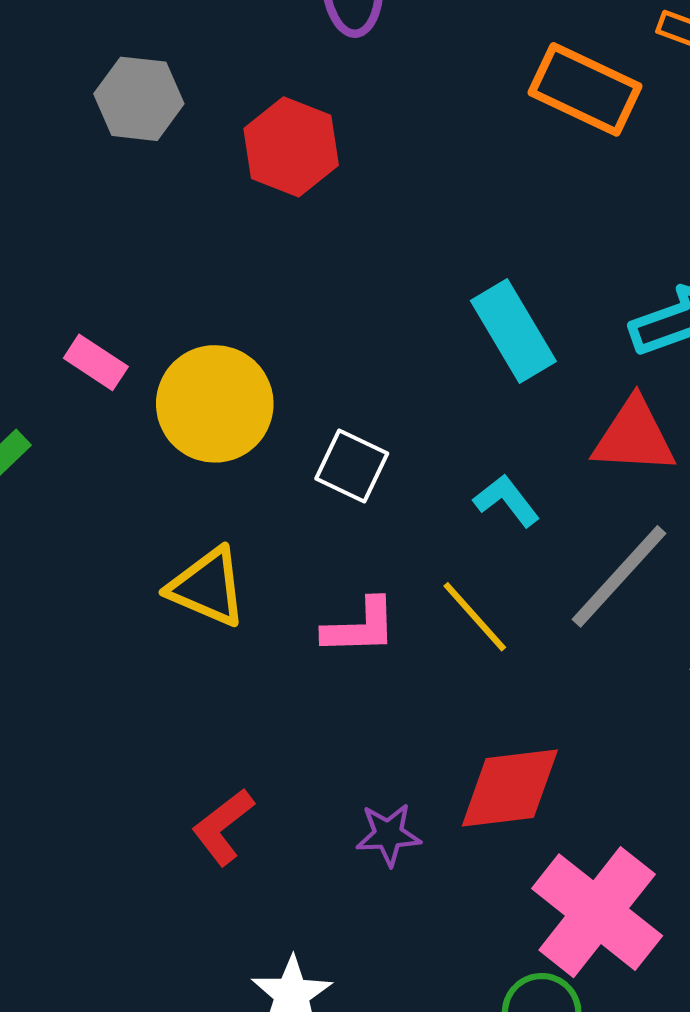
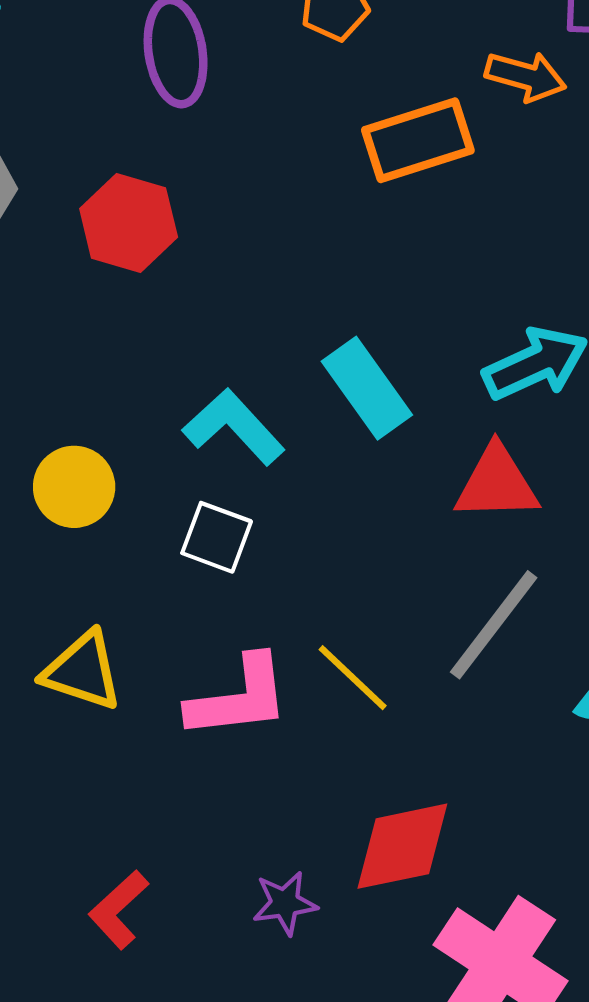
orange rectangle: (585, 89) -> (418, 140), turned -38
yellow circle: (215, 404) -> (74, 487), size x0.7
cyan L-shape: (507, 501) -> (234, 427), moved, size x1.5
pink L-shape: (360, 627) -> (239, 698), size x1.4

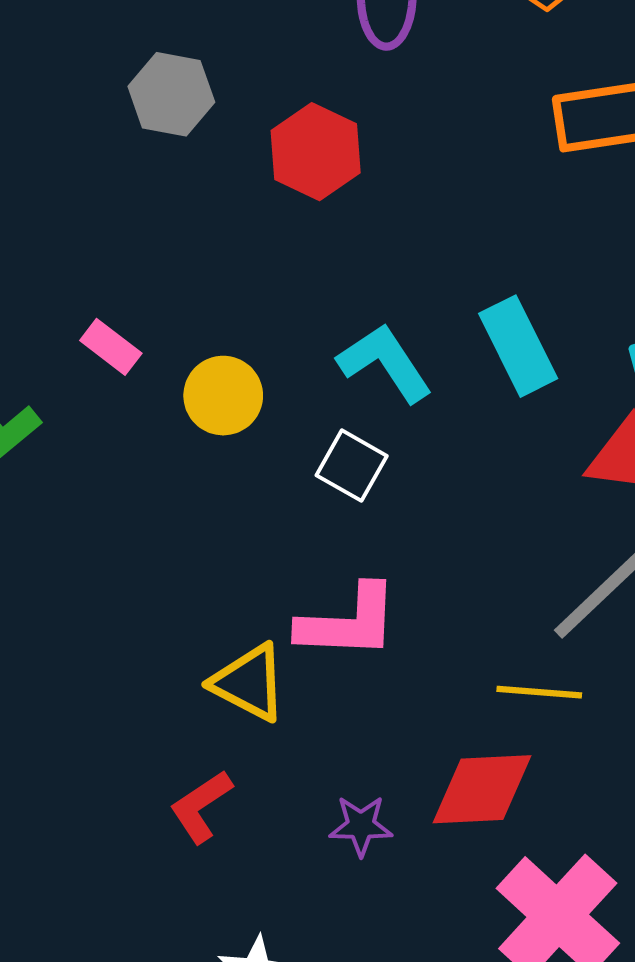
yellow triangle: (82, 671) -> (249, 683), moved
yellow line: (353, 678) -> (539, 692), moved, turned -48

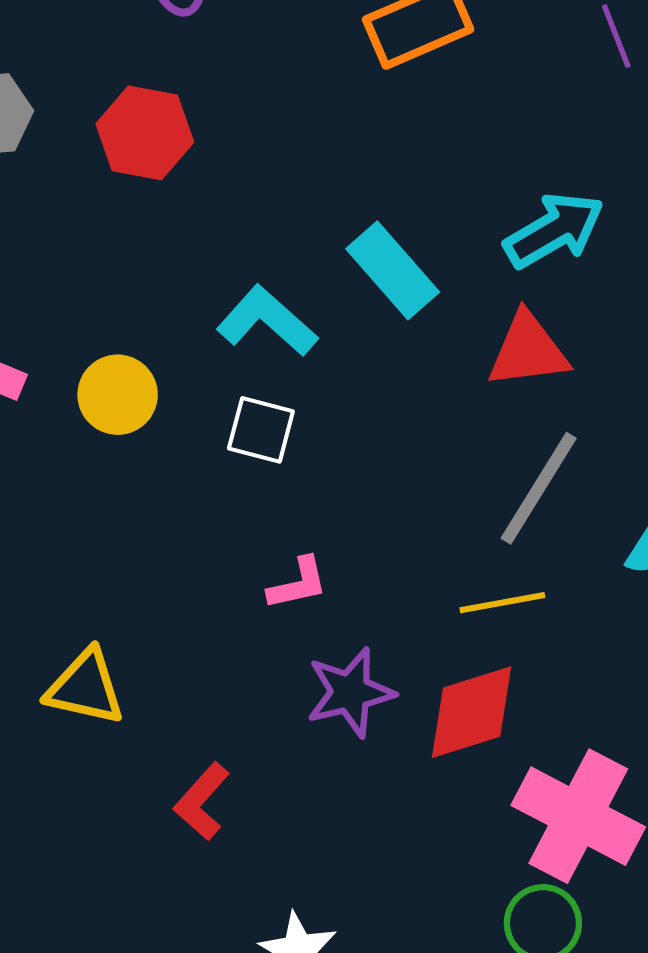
pink L-shape: (348, 622) -> (298, 584), size x0.6
yellow triangle: (249, 683) -> (85, 687), moved
purple star: (361, 826) -> (350, 692), moved, size x1.4

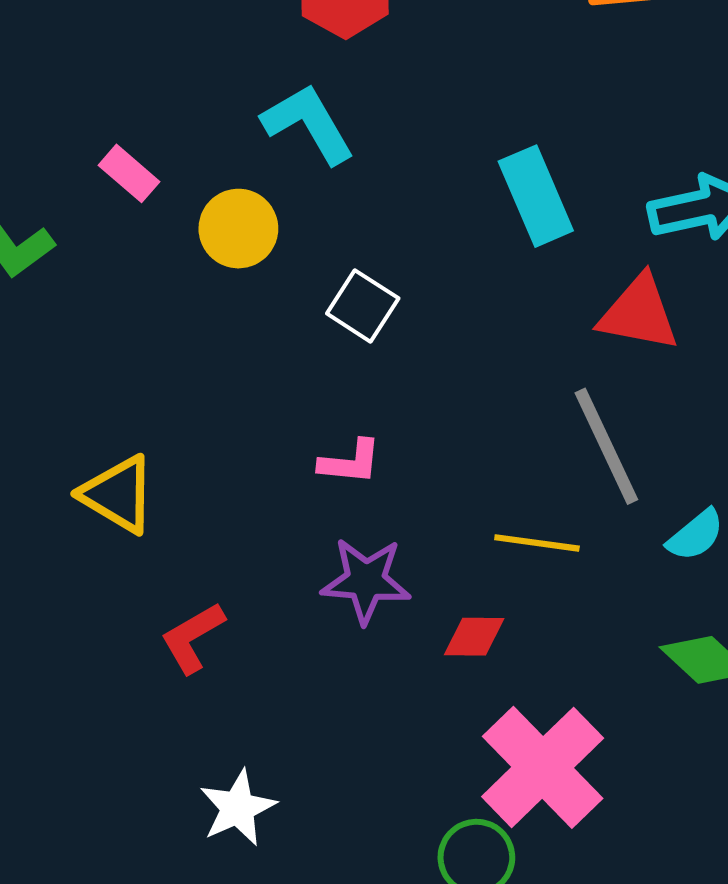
cyan L-shape: (267, 321) -> (308, 124), moved
gray line: (539, 488) -> (606, 446), turned -75
red diamond: (472, 712) -> (474, 637), size x0.6

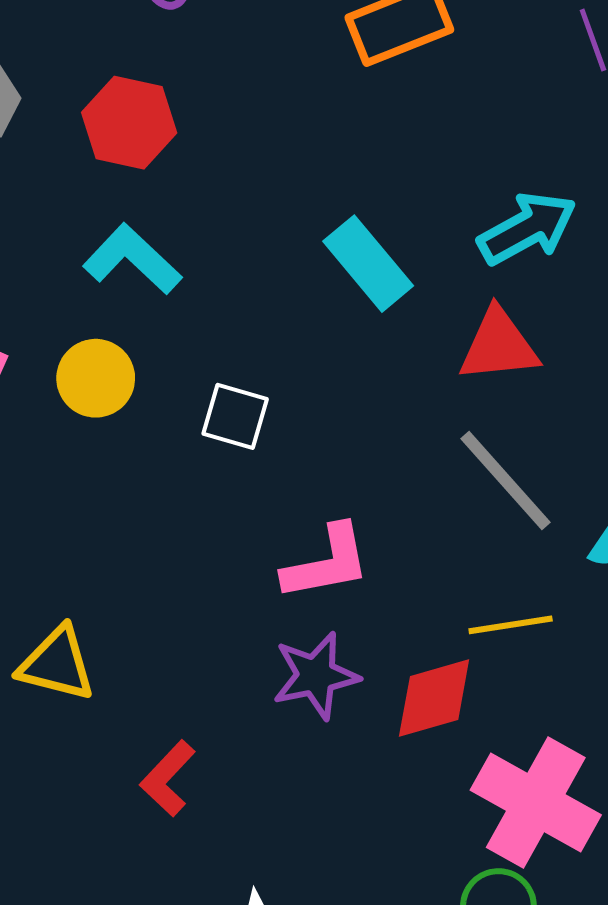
pink L-shape: (350, 462) -> (327, 563), moved, size x1.5
yellow line: (537, 543) -> (511, 625), moved
red diamond: (474, 637) -> (434, 698), size x1.5

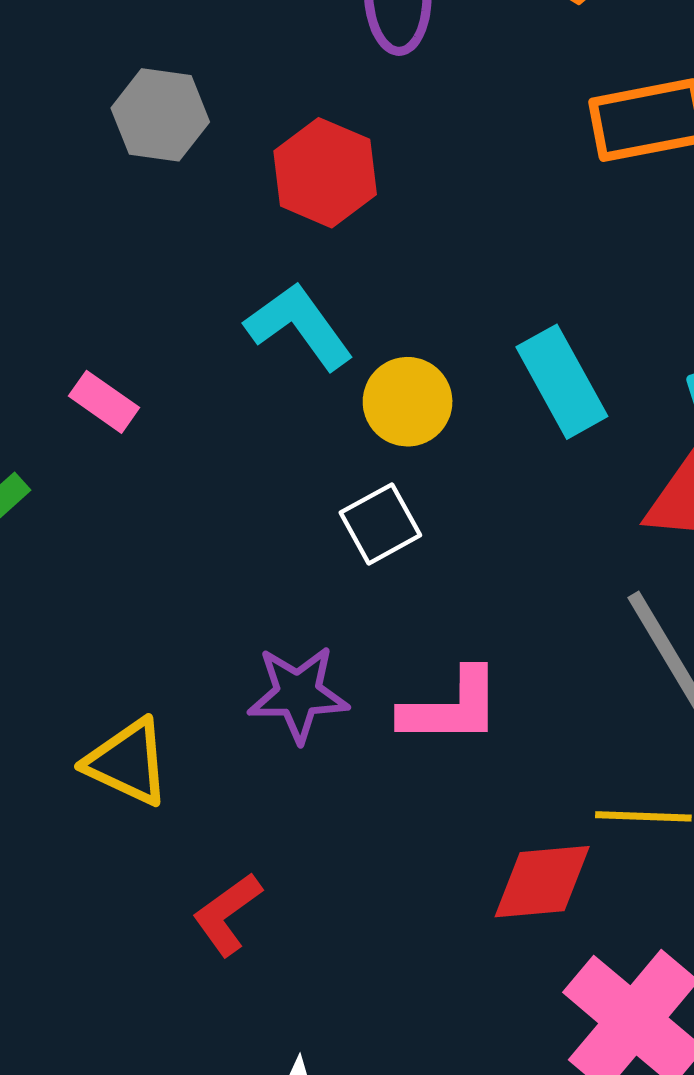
yellow circle: (96, 378) -> (408, 402), moved
white square: (235, 416) -> (380, 524), turned 34
purple star: (316, 676) -> (298, 694), moved

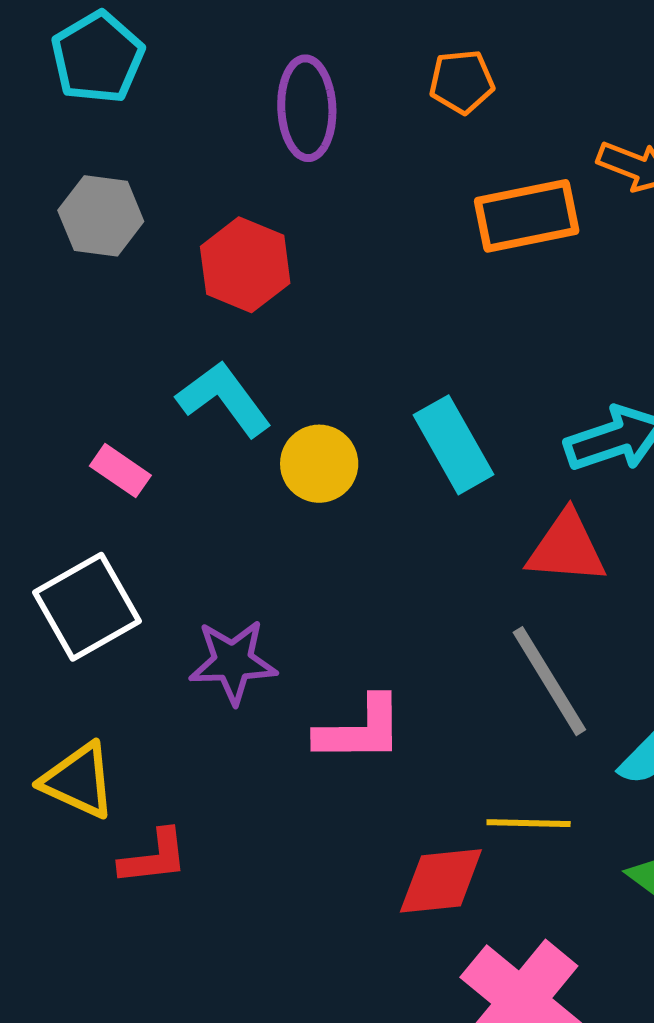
pink rectangle: (104, 402) -> (120, 471), moved
white square: (380, 524) -> (87, 607), moved, size x1.5
purple star: (298, 694) -> (233, 662), moved
red L-shape: (227, 914) -> (154, 857), moved, turned -150

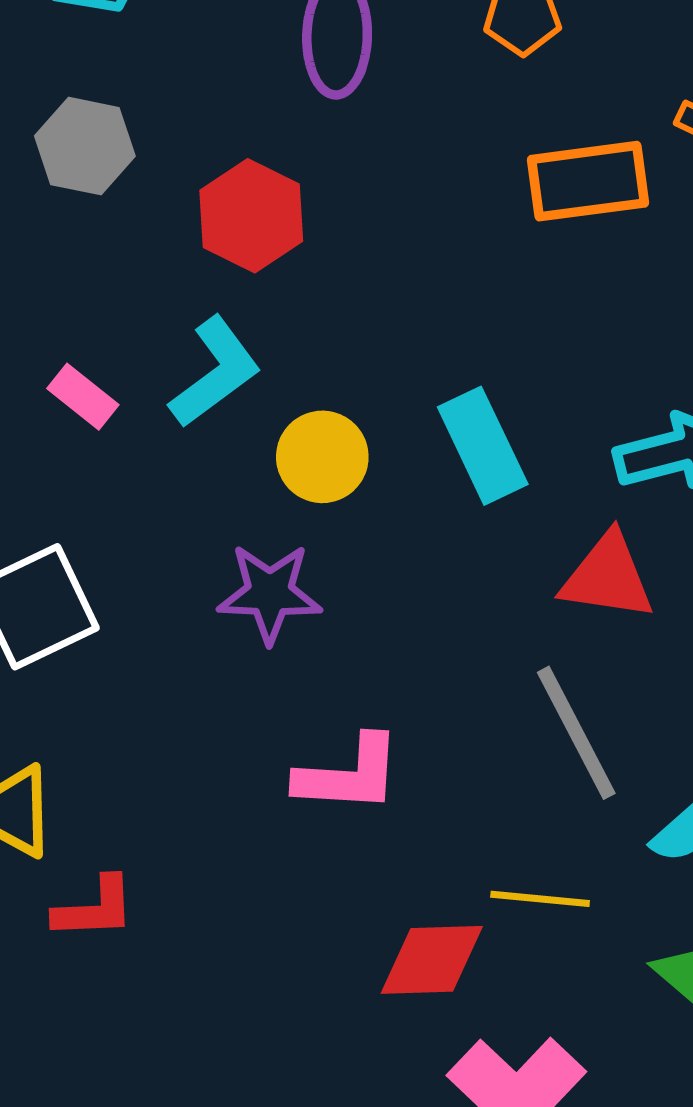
cyan L-shape: (224, 399) -> (215, 372), turned 86
pink rectangle: (120, 471) -> (83, 397), moved
purple star: (233, 662) -> (270, 593), moved

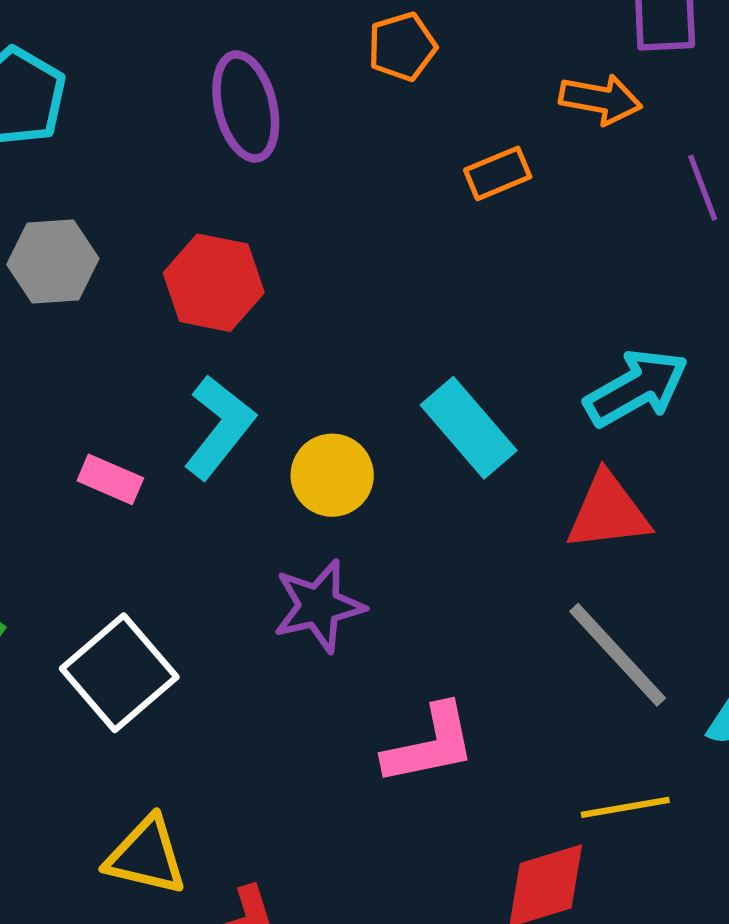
orange rectangle: (588, 181) -> (498, 173), size x0.6

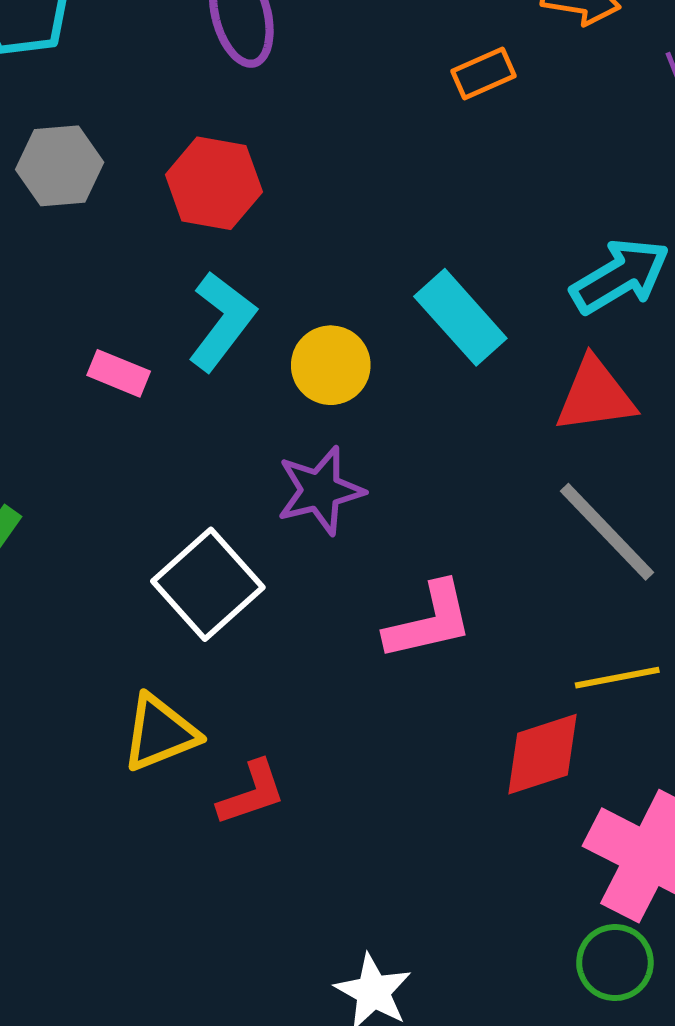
white square: (119, 673) -> (208, 584), moved
yellow triangle: (146, 856) -> (160, 733), turned -34

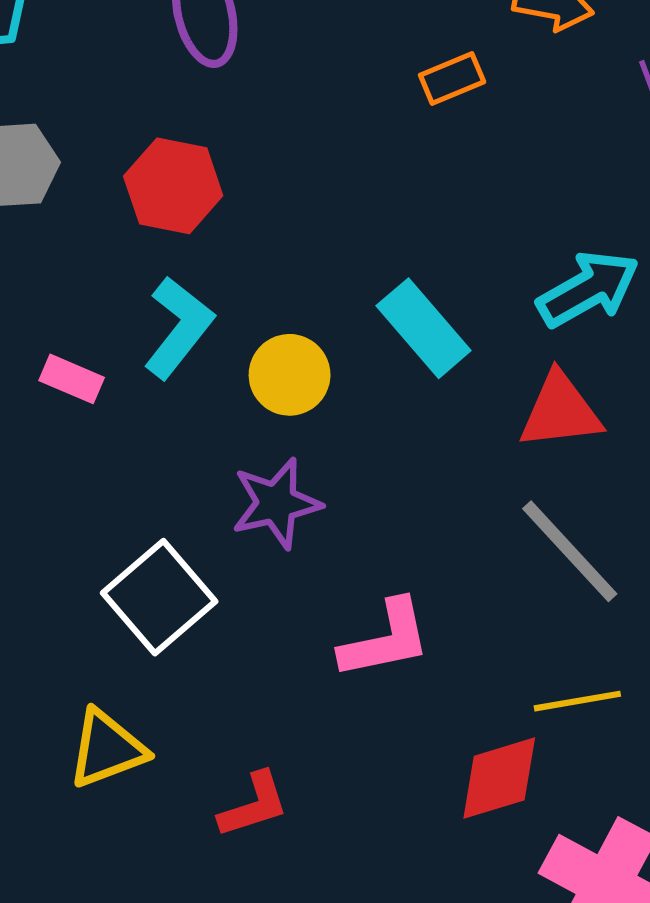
red L-shape: (252, 793) -> (254, 805), moved

